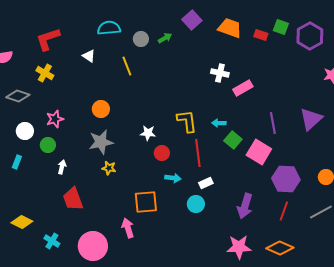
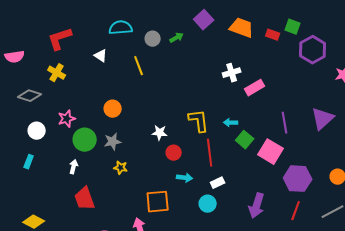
purple hexagon: (310, 36) -> (313, 50), moved
white cross: (220, 73) -> (232, 73), turned -30
gray star: (101, 142) -> (113, 142), size x0.7
green circle: (48, 145) -> (85, 140), moved, size x1.5

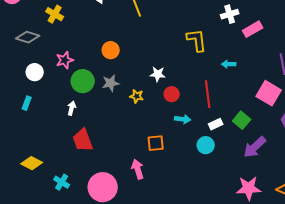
yellow L-shape: (199, 121) -> (197, 40), moved
green square: (245, 140) -> (242, 120), moved
yellow star: (121, 168) -> (137, 96), moved
orange square: (158, 202) -> (156, 143), size x0.7
purple arrow: (257, 206) -> (255, 147), turned 30

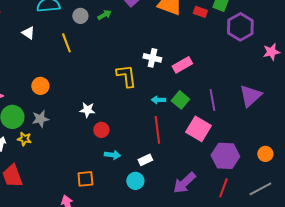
white cross: (230, 14) -> (152, 58), moved, turned 30
red line: (208, 94) -> (157, 130), moved
yellow star: (137, 96) -> (24, 139), moved
green square: (242, 120) -> (180, 100), moved

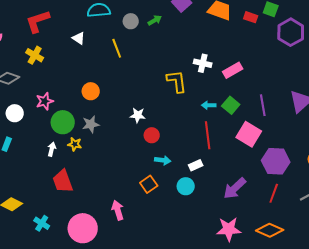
orange square: (85, 179) -> (149, 184), moved, turned -30

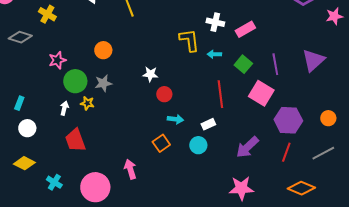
cyan arrow: (209, 105) -> (214, 54), moved
white circle: (15, 113) -> (27, 128), moved
orange diamond: (270, 230) -> (301, 188), moved

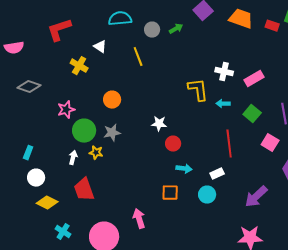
yellow cross: (47, 14) -> (79, 66), moved
pink square: (261, 93) -> (270, 143), size x0.7
orange square: (161, 143) -> (170, 193), turned 36
yellow diamond: (24, 163) -> (47, 203), moved

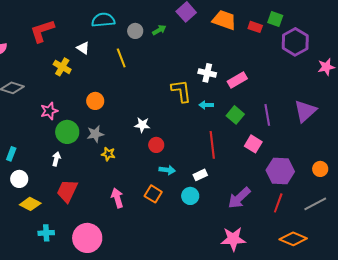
yellow star: (96, 153) -> (108, 154), moved
red trapezoid: (84, 190) -> (67, 191), turned 45
orange square: (170, 193) -> (153, 194), turned 30
pink arrow: (139, 219) -> (117, 198), moved
cyan cross: (63, 232) -> (46, 233), turned -35

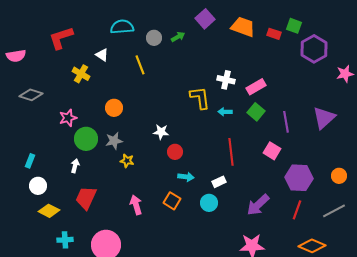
green square: (235, 115) -> (256, 112), moved

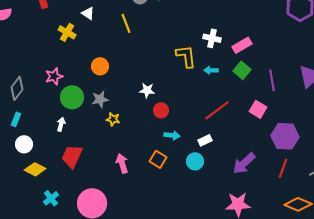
gray diamond: (31, 95) -> (17, 88), moved, turned -70
red line: (231, 152) -> (217, 110), turned 60
cyan cross: (65, 240) -> (51, 198), turned -35

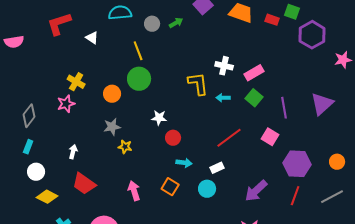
white triangle: (88, 13) -> (92, 38), moved
yellow cross: (67, 32) -> (76, 82), moved
green circle: (72, 97) -> (139, 79), moved
red trapezoid: (72, 156) -> (84, 184), turned -80

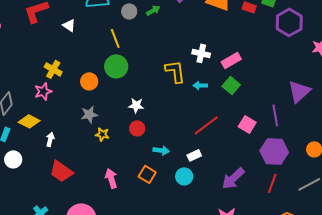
purple line: (284, 108) -> (275, 115), moved
red circle: (173, 138) -> (137, 128), moved
yellow diamond: (47, 197) -> (29, 121), moved

